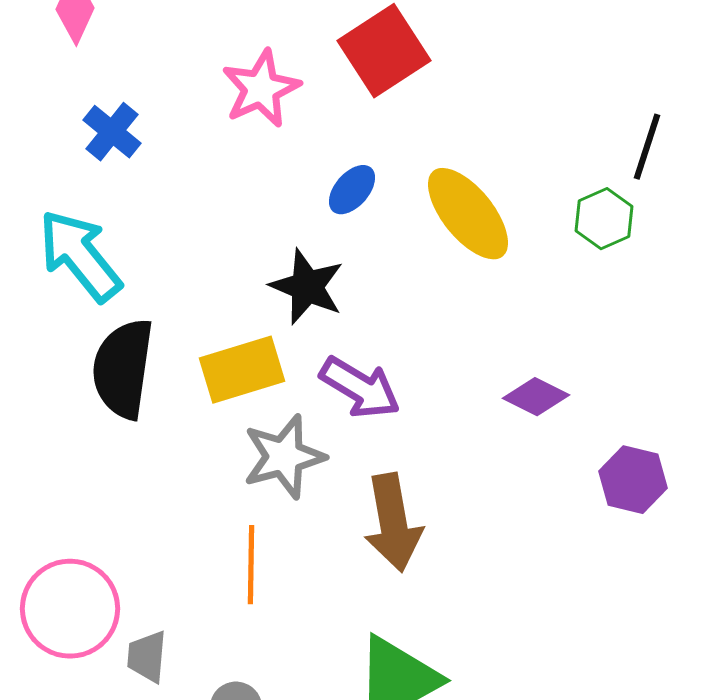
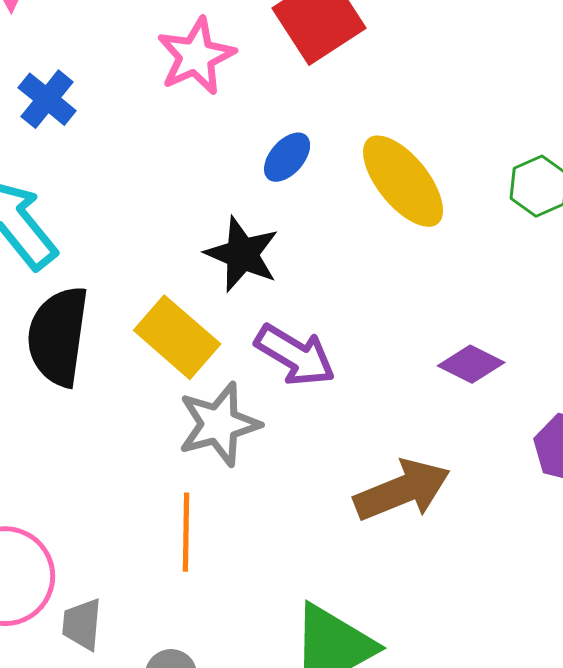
yellow rectangle: (242, 370) -> (177, 337), turned 58
brown arrow: (393, 523) -> (402, 490), moved, turned -102

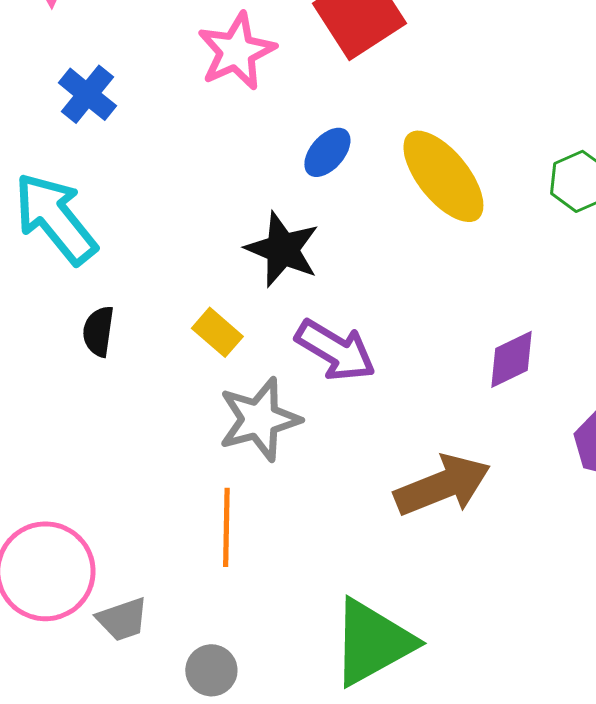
black semicircle: (58, 336) -> (98, 331), size x0.5
yellow rectangle: (177, 337) -> (217, 332), size x0.6
purple diamond: (471, 364) -> (511, 359), turned -52
gray trapezoid: (82, 624) -> (122, 619), turned -114

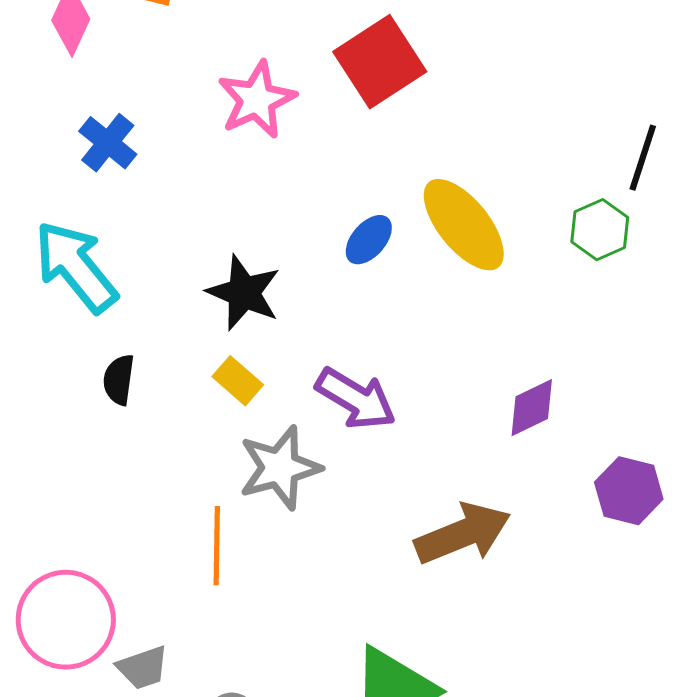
blue ellipse: (327, 152) -> (369, 240), moved
black star: (282, 249) -> (244, 293), moved
orange line: (226, 527) -> (217, 546), moved

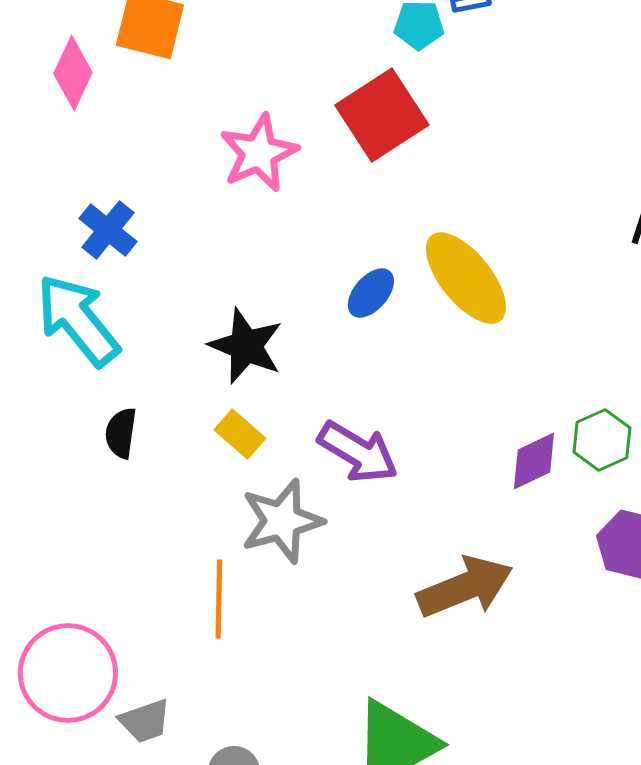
blue cross: (108, 143) -> (108, 230), moved
green hexagon: (600, 230) -> (602, 440), moved

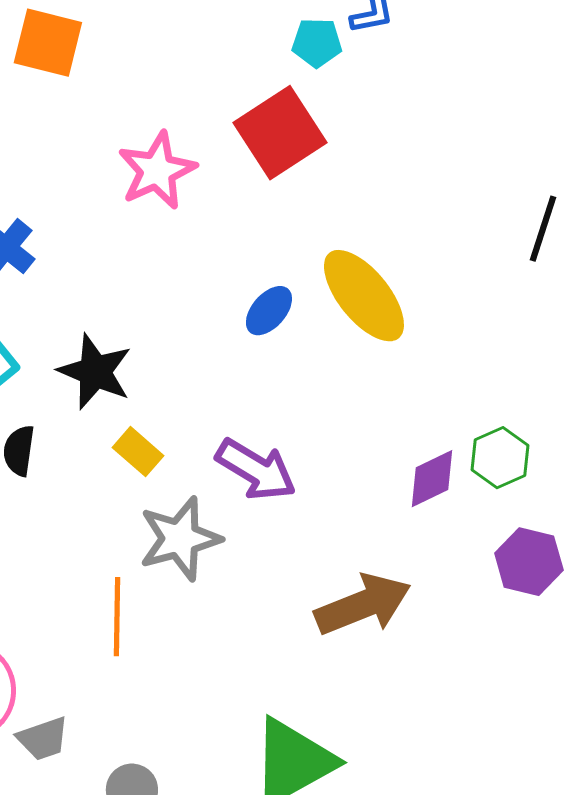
black star: (246, 346) -> (95, 372), moved

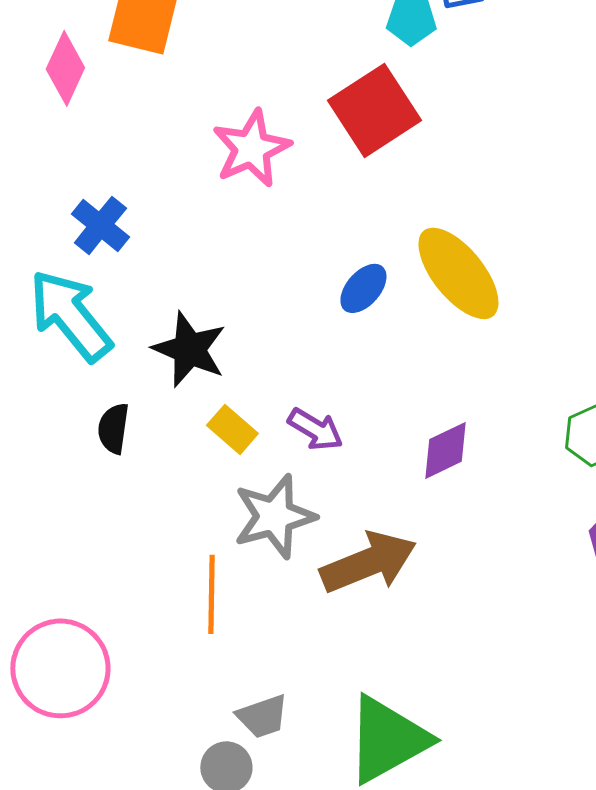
purple arrow: (256, 470) -> (315, 429), moved, size x0.7
purple diamond: (432, 479) -> (445, 450), moved
brown arrow: (363, 605) -> (368, 562), moved
gray trapezoid: (43, 739) -> (262, 716), moved

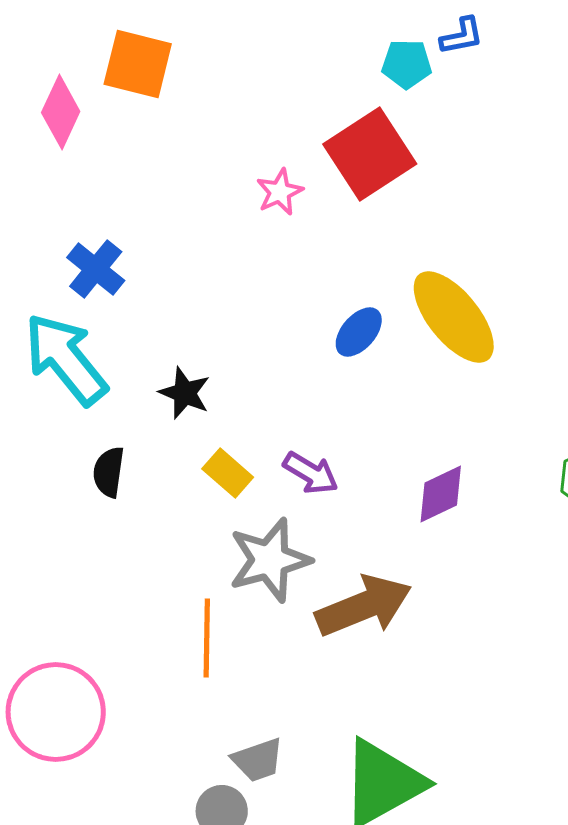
pink star: (251, 148) -> (280, 192), moved, size x0.6
black star: (189, 349) -> (185, 393), size x0.7

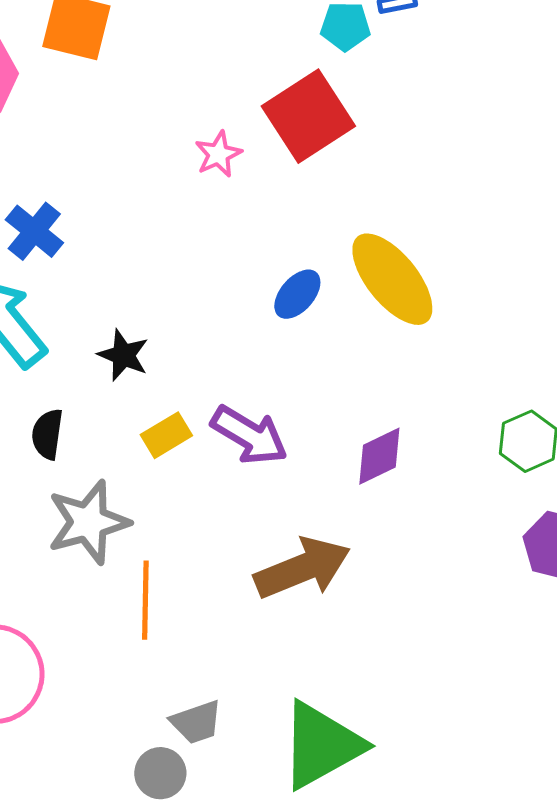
yellow rectangle: (228, 473) -> (166, 435), turned -72
purple arrow: (311, 473) -> (249, 435), size x1.4
gray star: (270, 560) -> (88, 522), moved

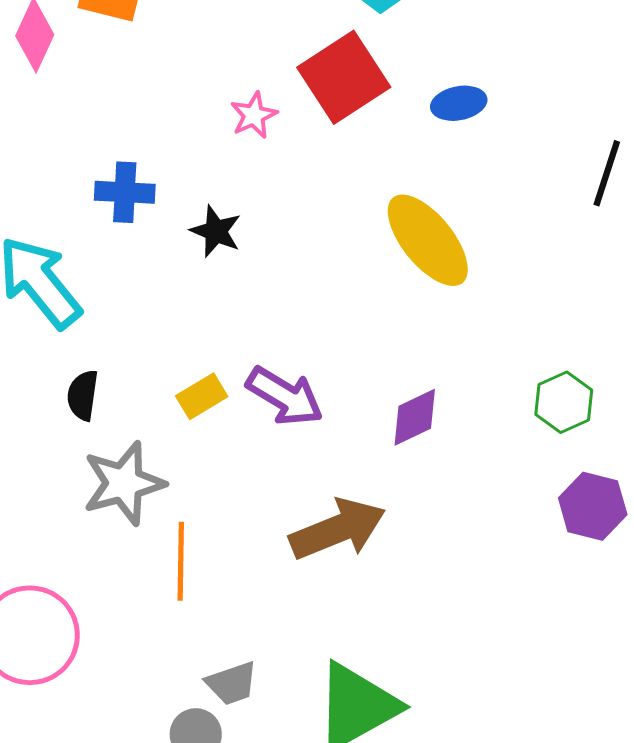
blue cross: (34, 231) -> (125, 192), moved, turned -36
blue ellipse: (297, 294) -> (459, 103), moved, turned 38
black star: (123, 355) -> (216, 231), moved

